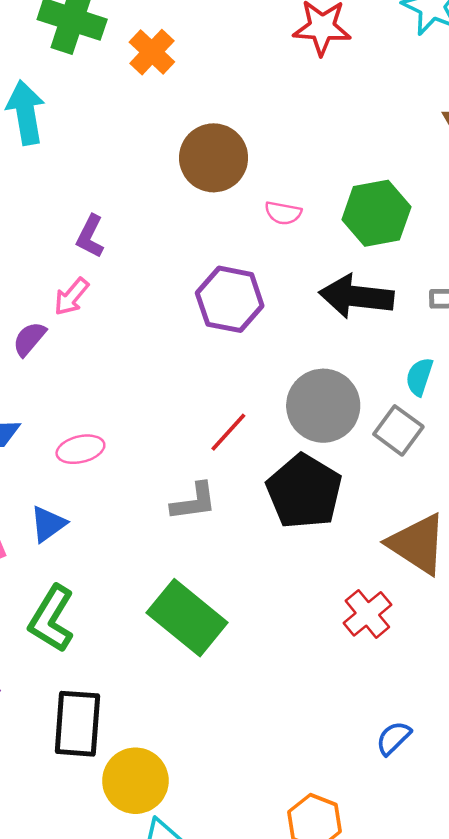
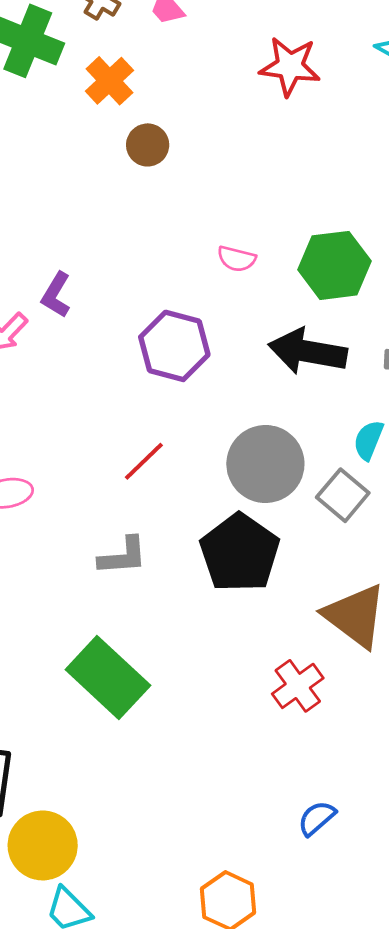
brown circle: (214, 158) -> (148, 145), moved, size x0.6
purple L-shape: (90, 236) -> (56, 295), moved
red line: (228, 432) -> (144, 461), moved

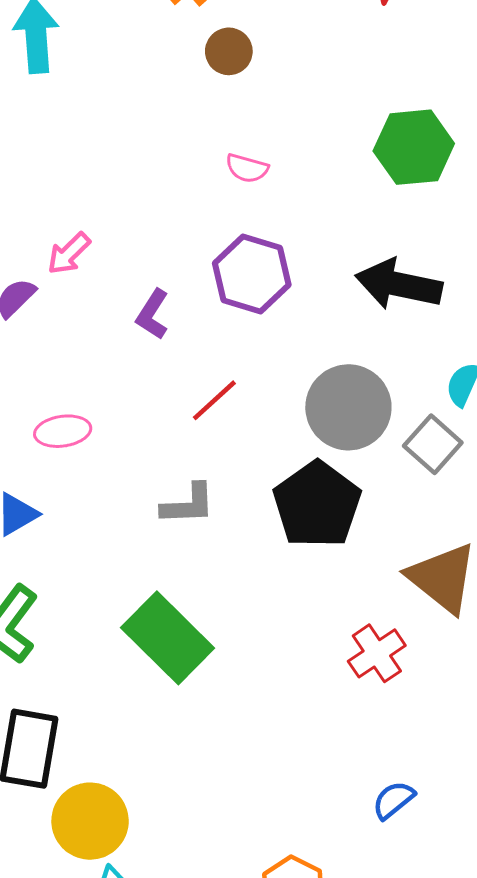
pink semicircle: (236, 259) -> (247, 168), moved
green hexagon: (334, 265) -> (414, 147), moved
purple L-shape: (56, 295) -> (153, 314), moved

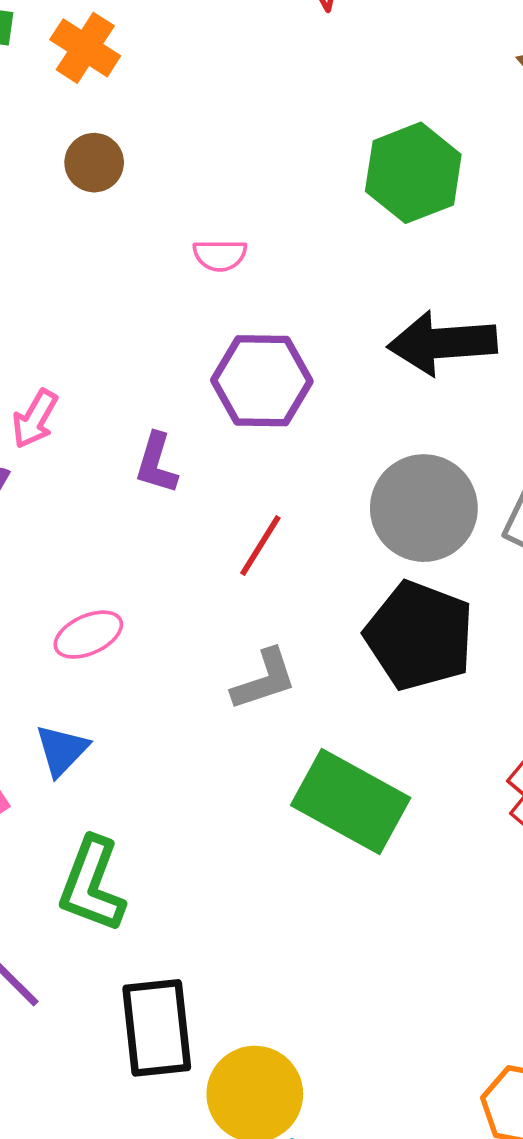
brown circle: (229, 51) -> (94, 163), moved
green rectangle: (168, 638) -> (351, 801), moved

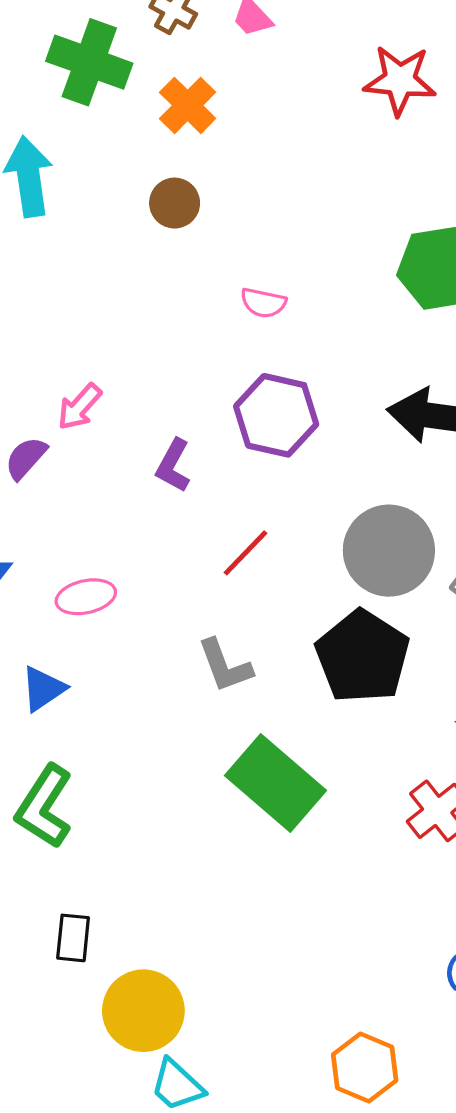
gray L-shape: (264, 680) -> (225, 666), turned 76
black rectangle: (157, 1028) -> (73, 938), size x0.6

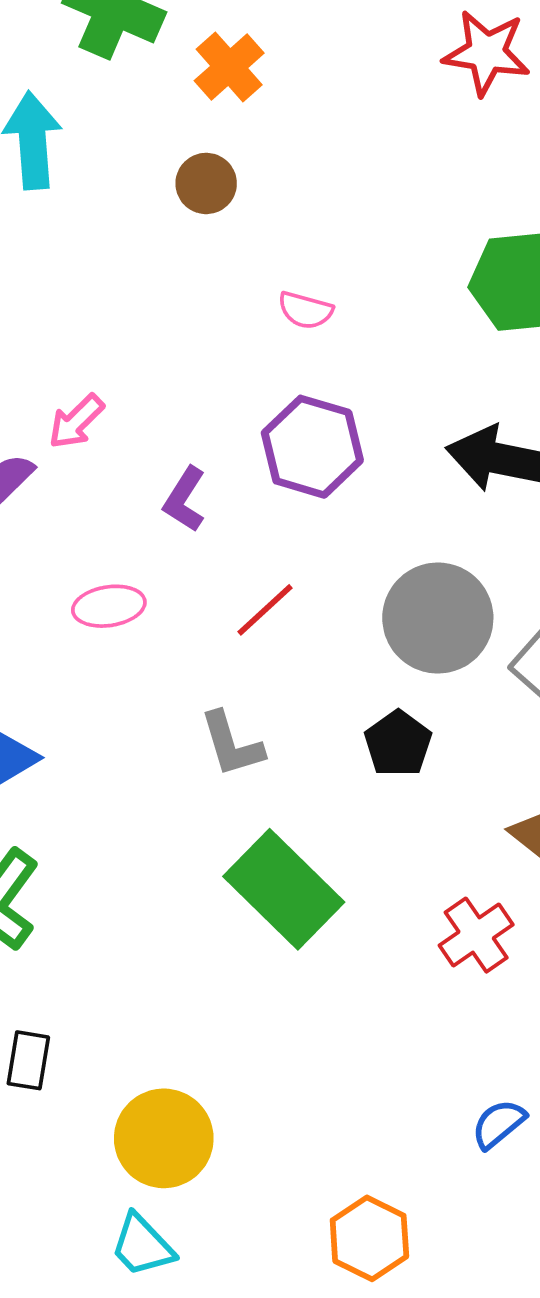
pink ellipse: (86, 597) -> (109, 606), moved
black pentagon: (363, 657) -> (398, 744), size x0.6
yellow circle: (143, 1011) -> (164, 1138), moved

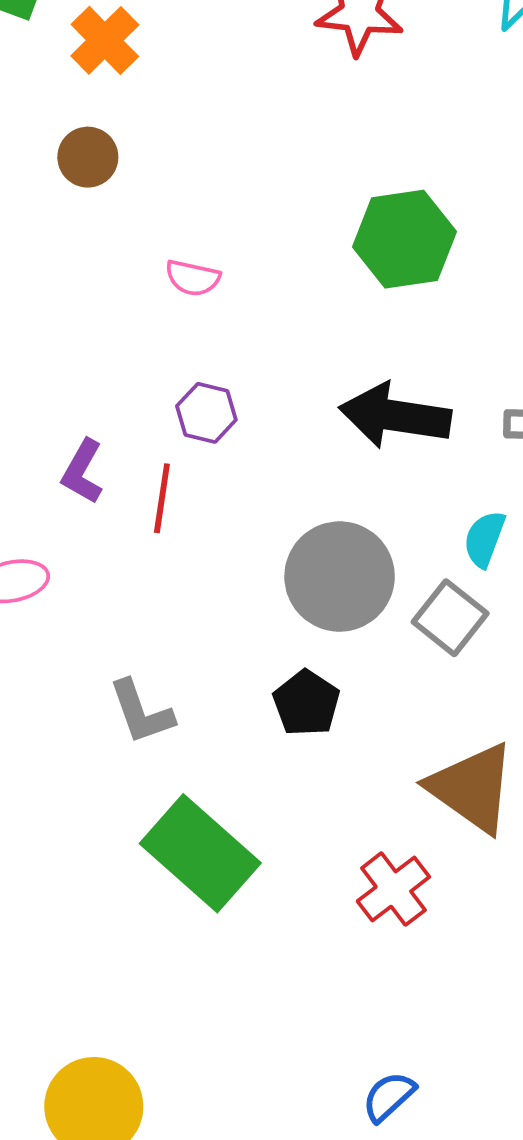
purple hexagon: (312, 447) -> (206, 413), size x0.6
red line: (265, 610) -> (162, 498), moved, turned -36
blue semicircle: (499, 1124) -> (389, 1097), moved

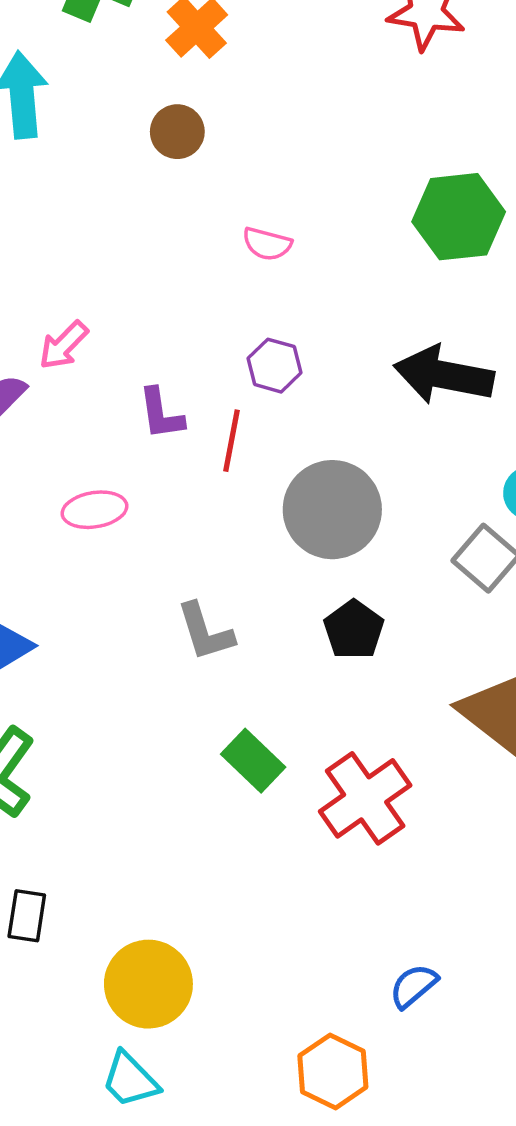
purple L-shape: (82, 472) -> (161, 414), turned -40
gray circle: (340, 577) -> (332, 510), moved
green rectangle: (200, 853) -> (253, 761), size x0.6
red cross: (393, 889) -> (365, 798), moved, size x1.4

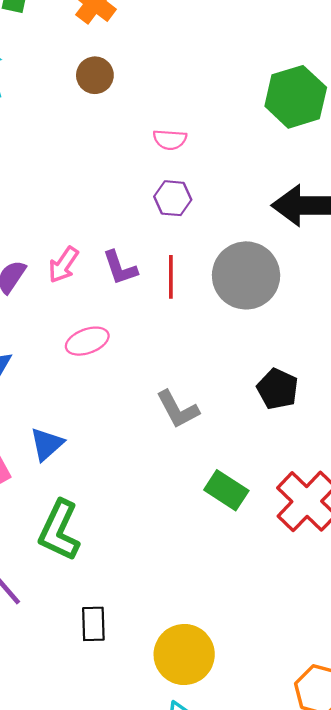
pink arrow: (64, 345) -> (63, 265), moved
purple hexagon: (274, 366) -> (173, 198), moved
gray circle: (332, 510) -> (246, 275), moved

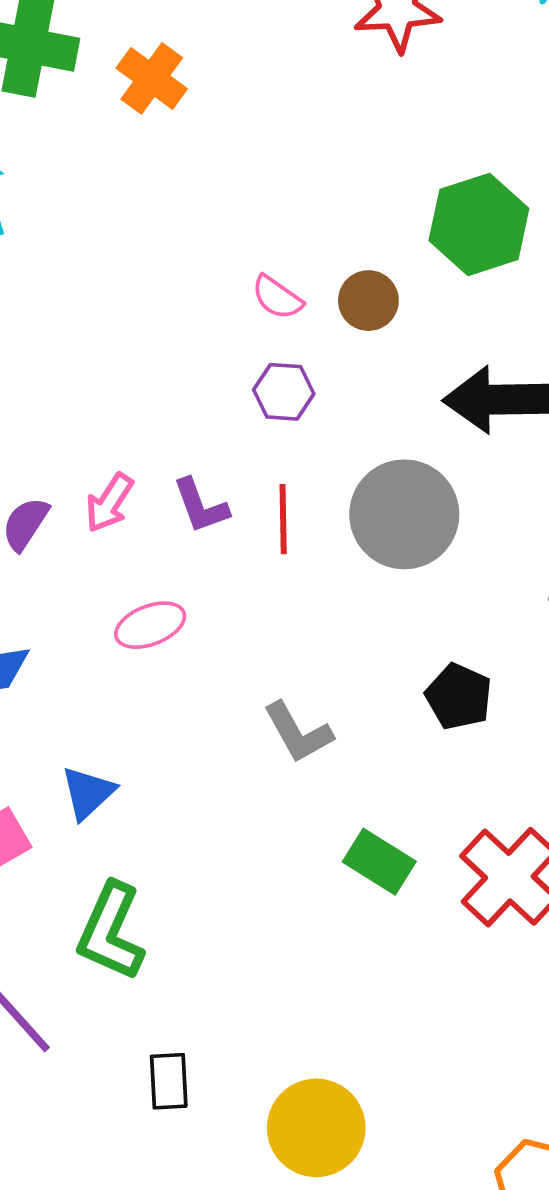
brown circle: (95, 75) -> (368, 301), moved
pink semicircle: (170, 140) -> (277, 297), turned 32

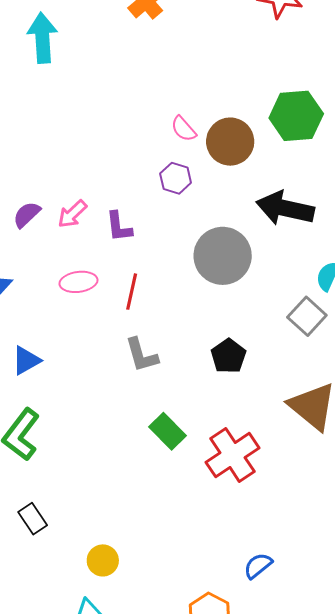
brown circle: (368, 301) -> (230, 142), size x1.5
red line: (283, 519) -> (132, 292), moved
black rectangle: (169, 1081) -> (33, 519), turned -44
yellow circle: (316, 1128) -> (103, 560), size x0.6

